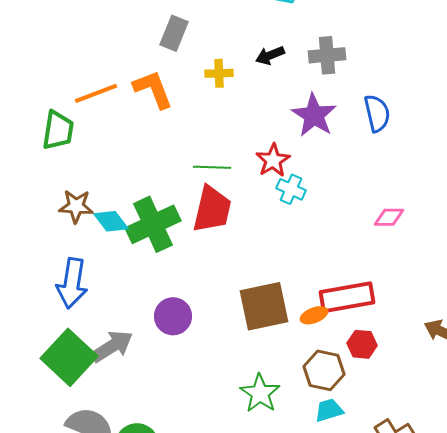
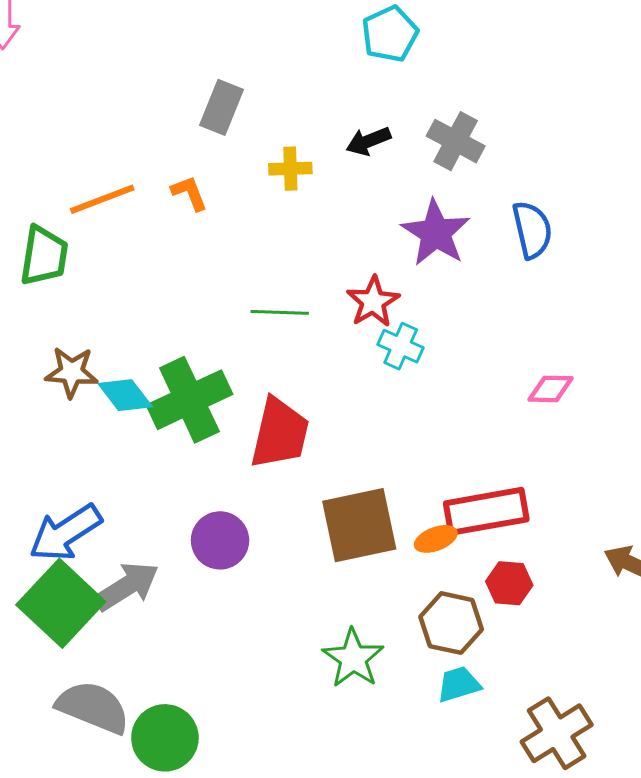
gray cross: (327, 55) -> (456, 141), turned 33
orange L-shape: (153, 89) -> (189, 193), size x0.6
red trapezoid: (212, 209) -> (280, 433), moved
blue arrow: (72, 283) -> (65, 533), moved, turned 48

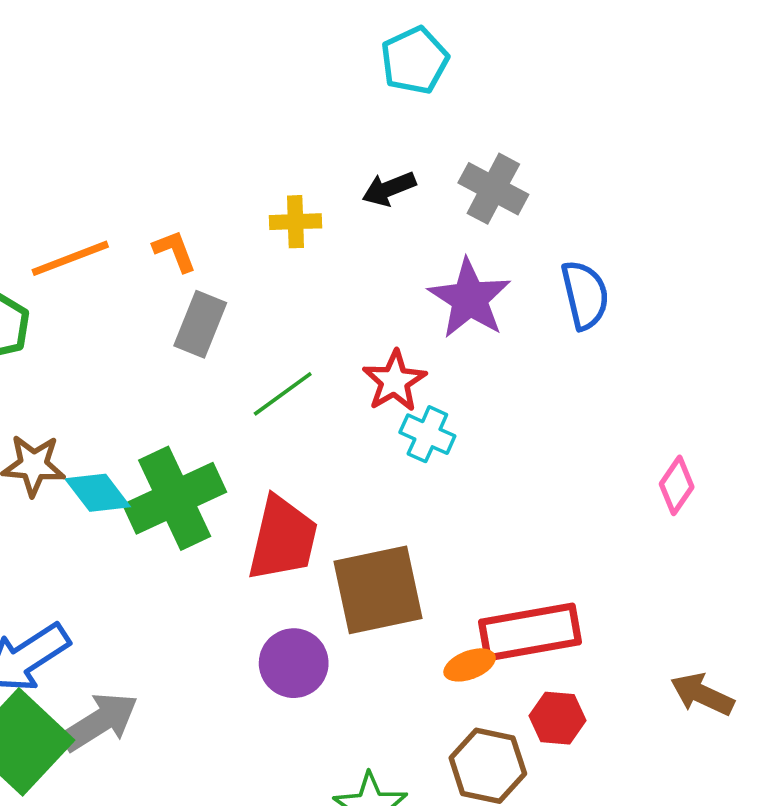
gray rectangle: (222, 107) -> (200, 324), moved
green line: (280, 312) -> (283, 394), turned -38
pink diamond: (551, 389) -> (677, 485), moved, turned -57
brown square: (359, 525) -> (378, 590), moved
purple circle: (220, 540) -> (294, 663), moved

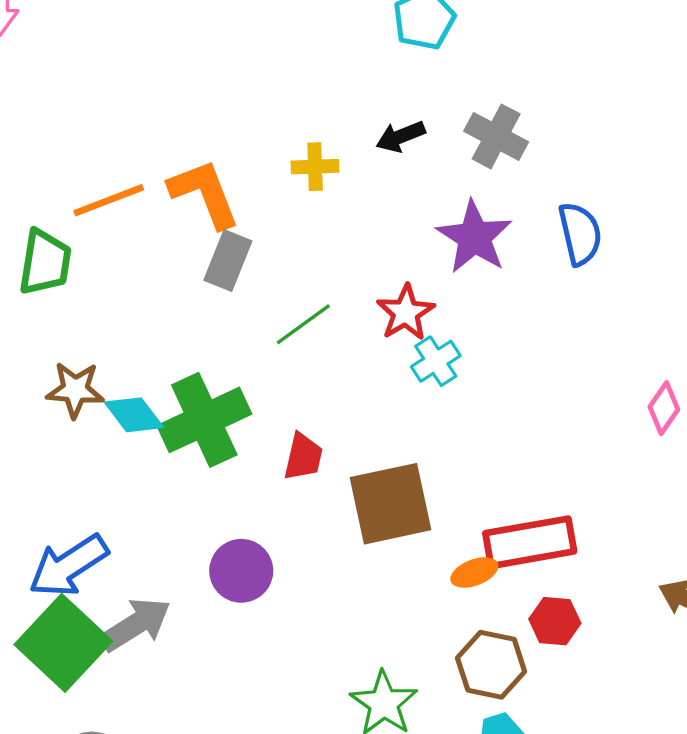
orange L-shape: (175, 251) -> (204, 193), size x1.8
cyan cross: (427, 434) -> (436, 361), turned 33
red trapezoid: (283, 539) -> (303, 457), size x0.6
purple circle: (294, 663) -> (241, 571), moved

